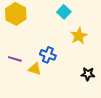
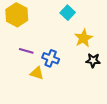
purple line: (15, 59) -> (26, 51), moved
black star: (88, 74) -> (93, 60), moved

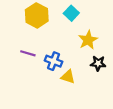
yellow hexagon: (17, 15) -> (37, 15), moved
yellow triangle: (37, 73) -> (68, 77), moved

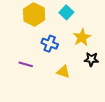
purple line: (28, 53) -> (26, 64), moved
blue cross: (54, 61) -> (50, 44), moved

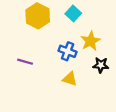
blue cross: (50, 44) -> (68, 51), moved
purple line: (26, 64) -> (25, 62), moved

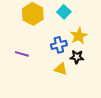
blue cross: (68, 51) -> (59, 45), turned -35
black star: (101, 65) -> (77, 57), moved

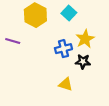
purple line: (22, 54) -> (13, 41), moved
yellow triangle: (61, 69) -> (66, 84), moved

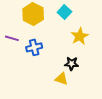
blue cross: (63, 49) -> (34, 47), moved
black star: (83, 62) -> (72, 64), moved

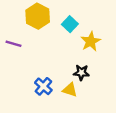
cyan square: (64, 12) -> (70, 24), moved
blue cross: (34, 47) -> (43, 86), moved, turned -35

